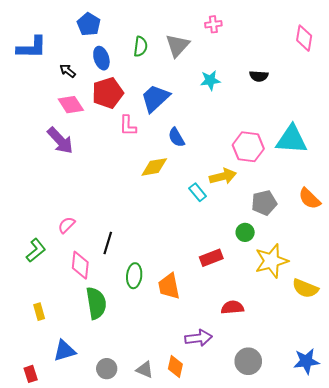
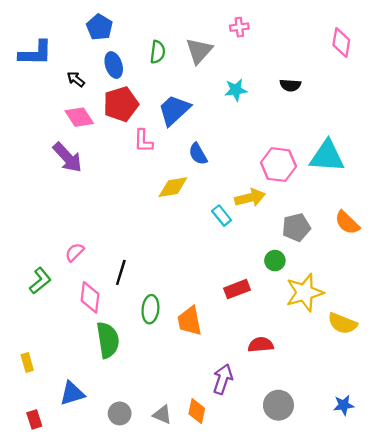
yellow rectangle: (39, 312) -> (27, 362), moved
purple arrow: (199, 338) -> (223, 379), turned -65
blue star: (306, 361) -> (344, 405), size x0.7

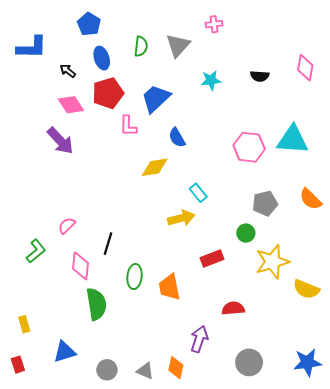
pink diamond: (341, 42) -> (305, 68), moved
yellow arrow: (250, 198) -> (181, 218), moved
blue star: (344, 405) -> (307, 362), size x1.5
red rectangle: (34, 419) -> (18, 365), moved

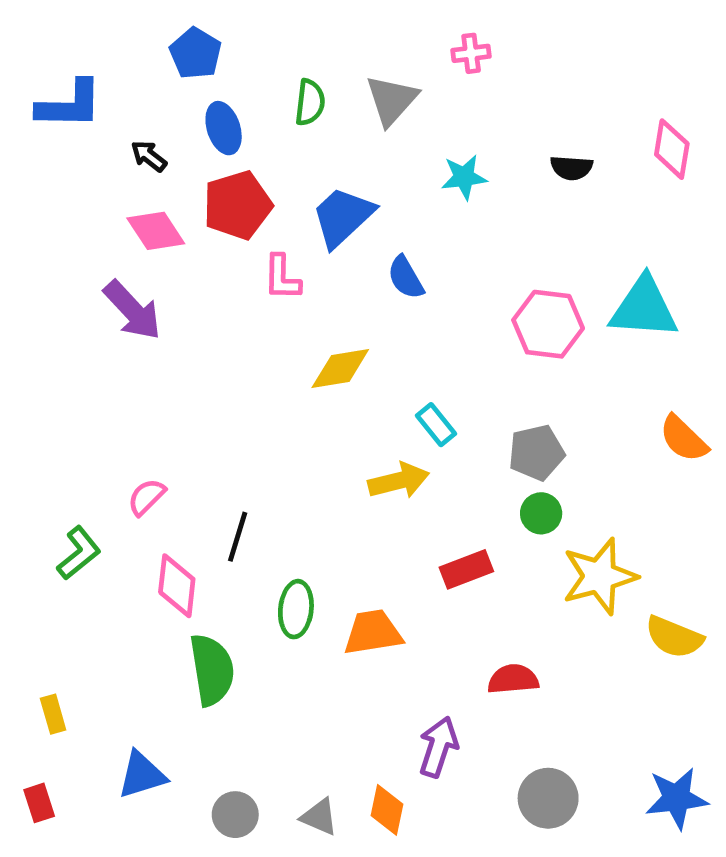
blue semicircle: (177, 138) -> (406, 278), moved
gray pentagon: (265, 203) -> (536, 453), moved
orange trapezoid: (170, 287) -> (373, 632), turned 92

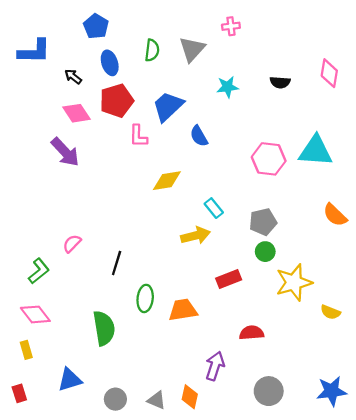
pink diamond: (177, 586) -> (35, 314), moved, turned -44
yellow semicircle: (674, 637) -> (330, 312), size x0.7

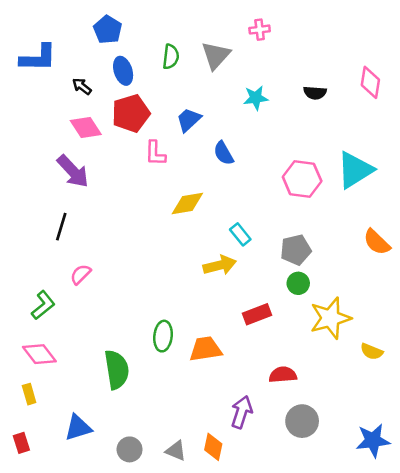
blue trapezoid: (168, 106) -> (189, 120), size x0.7
cyan triangle: (316, 151) -> (355, 170), turned -36
black line: (117, 263) -> (61, 227), moved
gray circle: (269, 391) -> (302, 421), moved

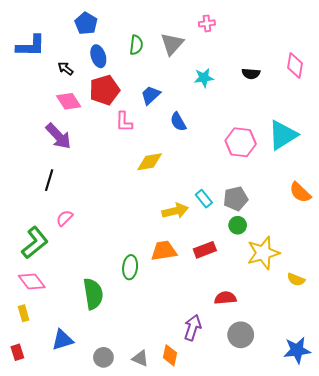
cyan rectangle: (240, 234) -> (204, 199), moved
green L-shape: (43, 305) -> (35, 243), size x1.4
orange trapezoid: (205, 349) -> (164, 251), moved

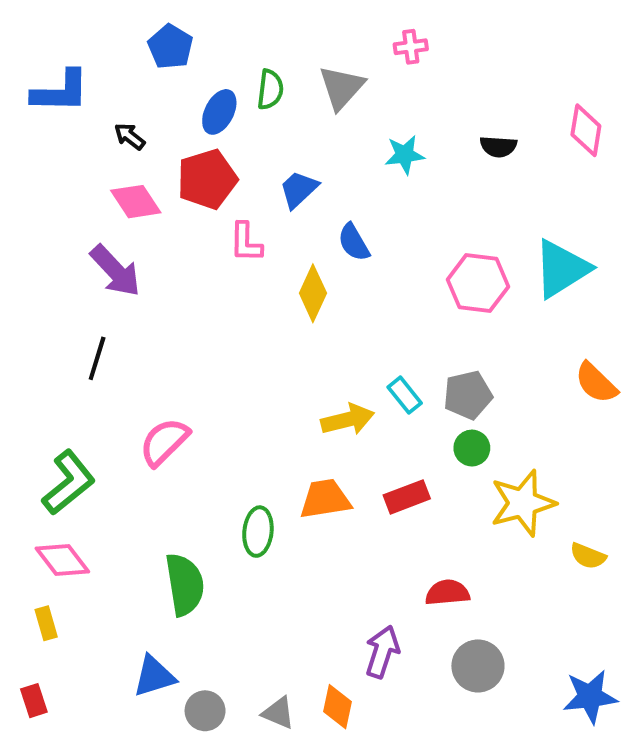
blue ellipse: (98, 56) -> (219, 112), moved, turned 45
yellow diamond: (150, 162) -> (313, 293), moved, turned -56
pink semicircle: (65, 218) -> (164, 442), moved, size x1.5
blue triangle: (62, 340) -> (154, 676), moved

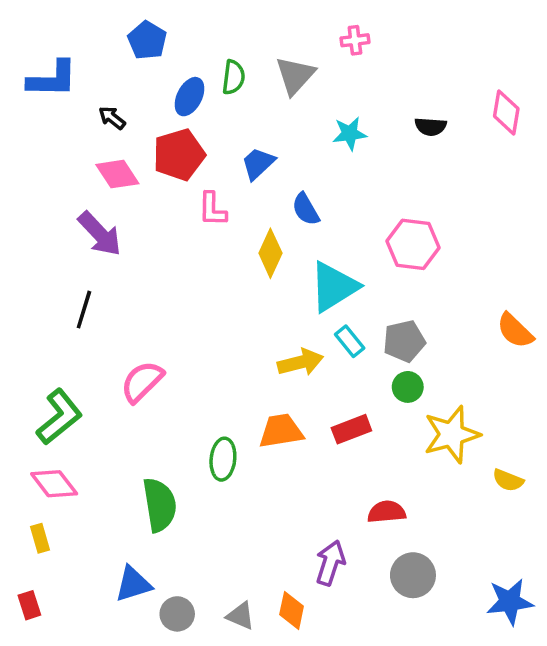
cyan triangle: (561, 269) -> (334, 287), moved

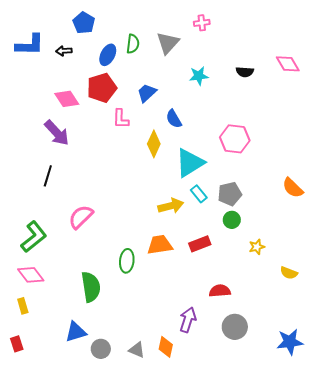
pink diamond: (506, 112) -> (288, 64), turned -40
black arrow: (112, 118) -> (64, 51), moved, turned -42
yellow star: (452, 434) -> (257, 247), size x0.5

